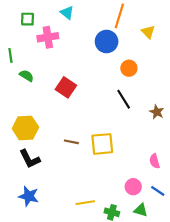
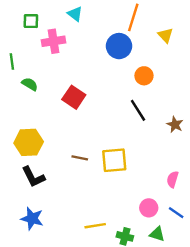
pink semicircle: (155, 161) -> (173, 179), turned 32

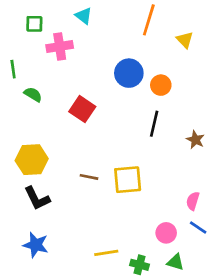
blue circle: (119, 46) -> (129, 73), moved
black line: (138, 110) -> (154, 124), turned 45
blue line: (176, 213) -> (198, 228), moved

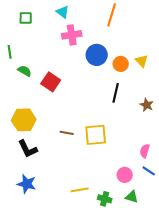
yellow triangle: (185, 40) -> (142, 61), moved
pink cross: (60, 46) -> (72, 35), moved
red square: (82, 109) -> (51, 82), moved

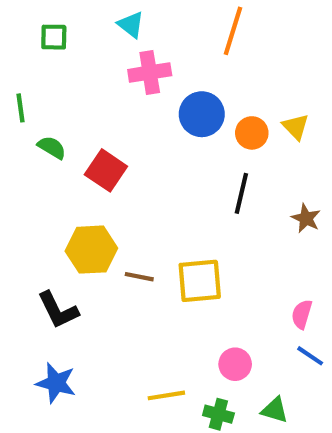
yellow hexagon: (24, 120) -> (91, 250), moved
pink circle: (125, 175) -> (235, 364), moved

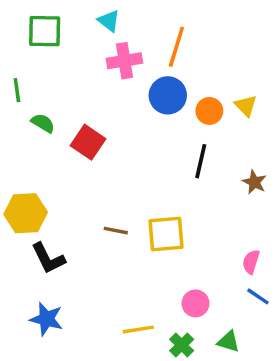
orange line: (233, 31) -> (176, 47), moved
green square: (54, 37) -> (45, 31), size x1.5
yellow hexagon: (91, 250) -> (26, 213), moved
green cross: (218, 414) -> (182, 345), turned 30

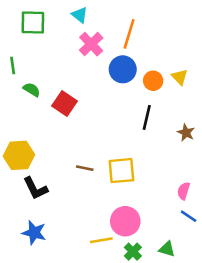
pink cross: (124, 61) -> (91, 44), turned -35
pink circle: (196, 303) -> (125, 221), moved, size x1.5

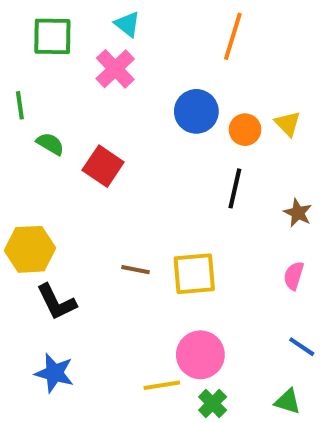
orange line: (129, 34) -> (233, 36), moved
pink cross: (91, 44) -> (115, 69), moved
pink semicircle: (183, 191) -> (294, 276), moved
green triangle: (167, 249) -> (288, 401), moved

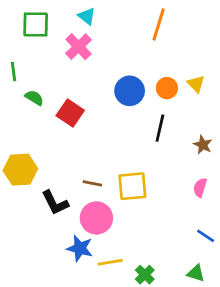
blue circle: (196, 111) -> (130, 91), moved
black L-shape: (56, 302) -> (55, 203), moved
pink circle: (200, 355) -> (96, 218), moved
blue star: (54, 373) -> (80, 248), moved

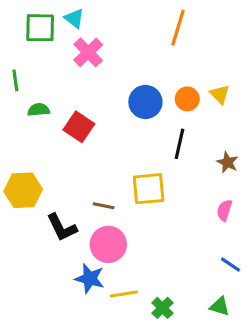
cyan triangle: (87, 16) -> (74, 18), moved
green semicircle: (34, 98) -> (39, 110), turned -36
yellow square: (132, 186) -> (149, 189), moved

